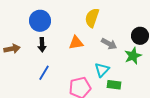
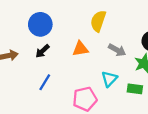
black arrow: (42, 45) -> (43, 51), turned 48
green rectangle: (114, 85) -> (135, 89), moved

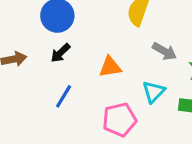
orange triangle: (80, 49) -> (110, 67), moved

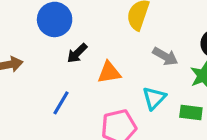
black arrow: (60, 53) -> (77, 53), moved

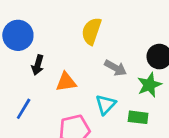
black arrow: (77, 53) -> (38, 65), turned -30

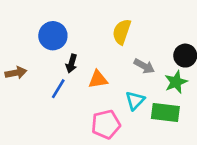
blue line: (24, 109) -> (58, 89), moved
green rectangle: (138, 117) -> (165, 112), size x1.5

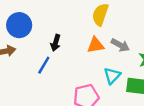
blue circle: (53, 36) -> (19, 25), moved
orange triangle: (98, 79) -> (96, 45), moved

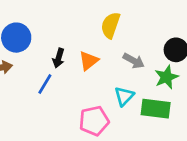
orange triangle: (96, 45) -> (89, 61), moved, turned -30

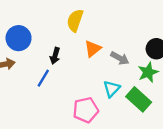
yellow semicircle: (110, 25) -> (75, 20), moved
orange triangle: (89, 61) -> (93, 49), moved
green rectangle: (156, 109) -> (139, 99), turned 35

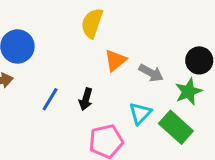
black arrow: (55, 56) -> (86, 99), moved

